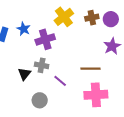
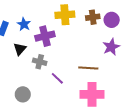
yellow cross: (64, 17) -> (65, 15), turned 30
black triangle: (24, 74) -> (20, 49), moved
gray circle: (40, 100) -> (23, 94), moved

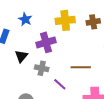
blue star: (24, 24) -> (25, 19), moved
brown line: (88, 68) -> (81, 67), moved

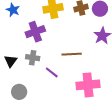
black triangle: (21, 56) -> (11, 61), moved

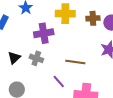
purple line: (52, 72) -> (59, 81), moved

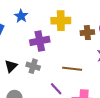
brown cross: (93, 18) -> (87, 33), moved

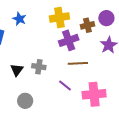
purple cross: (40, 41) -> (69, 40), moved

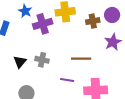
purple cross: (69, 40) -> (43, 24), moved
purple line: (65, 85) -> (67, 80), turned -32

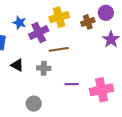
brown line: (81, 59) -> (59, 49), moved
black triangle: (20, 62) -> (17, 65), moved, turned -32

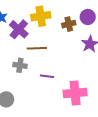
purple cross: (39, 33) -> (19, 29), turned -30
purple line: (72, 84) -> (47, 76), moved

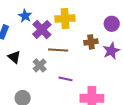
brown cross: (69, 24) -> (91, 42), moved
gray cross: (20, 65) -> (40, 65), turned 32

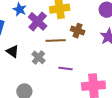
brown cross: (91, 42) -> (78, 31), moved, turned 32

